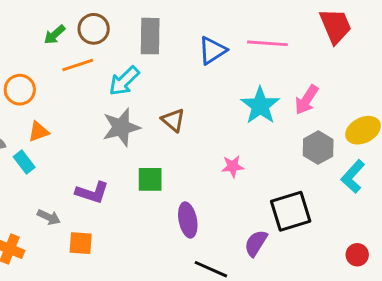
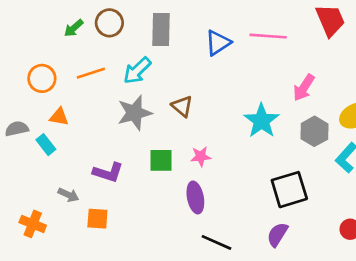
orange line: (78, 65) -> (91, 73), moved
cyan star: (260, 106) -> (262, 121), moved
orange triangle: (39, 132) -> (59, 117), turned 30
pink star: (233, 166) -> (201, 156), moved
purple semicircle: (256, 243) -> (277, 235), moved

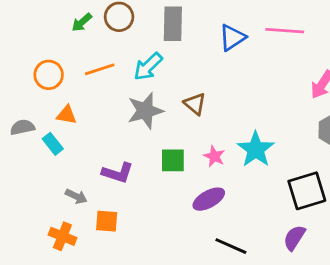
cyan star: (262, 121) -> (256, 149), moved
pink star: (201, 156) -> (214, 156), turned 30
purple ellipse: (195, 197) -> (209, 199), turned 72
orange cross: (33, 224) -> (62, 236), moved

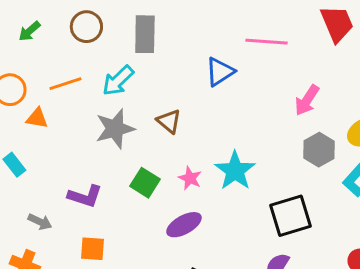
green arrow: (82, 22) -> (29, 31), moved
blue triangle: (232, 38) -> (220, 72), moved
orange triangle: (67, 115) -> (37, 118), moved
green square: (173, 160) -> (145, 183), turned 32
orange square: (107, 221) -> (92, 249), moved

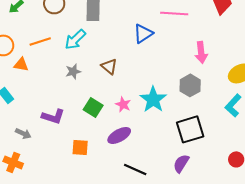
pink arrow: (307, 100) -> (201, 52), turned -40
gray star: (115, 129) -> (73, 71), size x0.6
gray hexagon: (319, 150) -> (190, 85), moved
orange square: (92, 249) -> (80, 147), moved

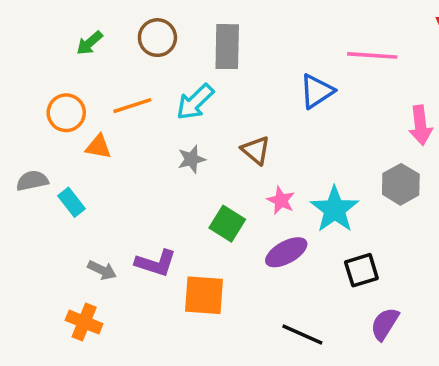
pink star: (123, 104) -> (281, 200), moved
purple L-shape: (53, 116) -> (156, 263), moved
black square: (190, 129) -> (361, 270), moved, size x0.7
purple ellipse: (119, 135) -> (286, 252), moved
orange square: (80, 147) -> (204, 295), size x1.4

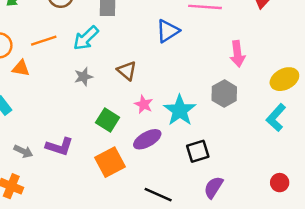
orange square: (204, 295) -> (110, 162), moved, turned -32

